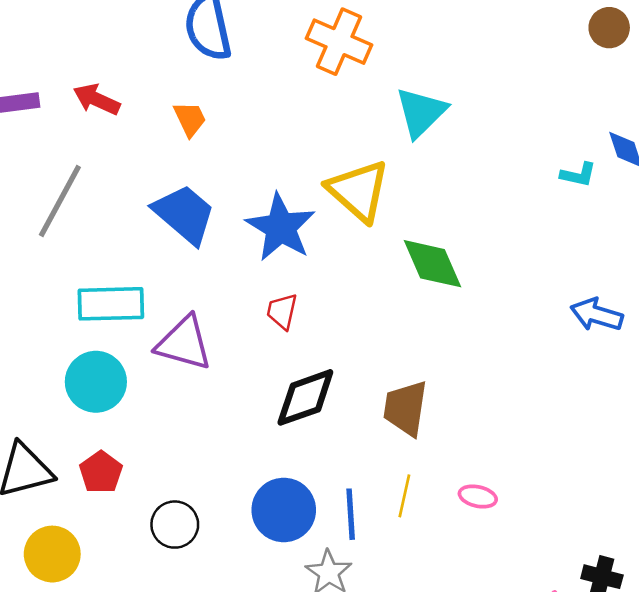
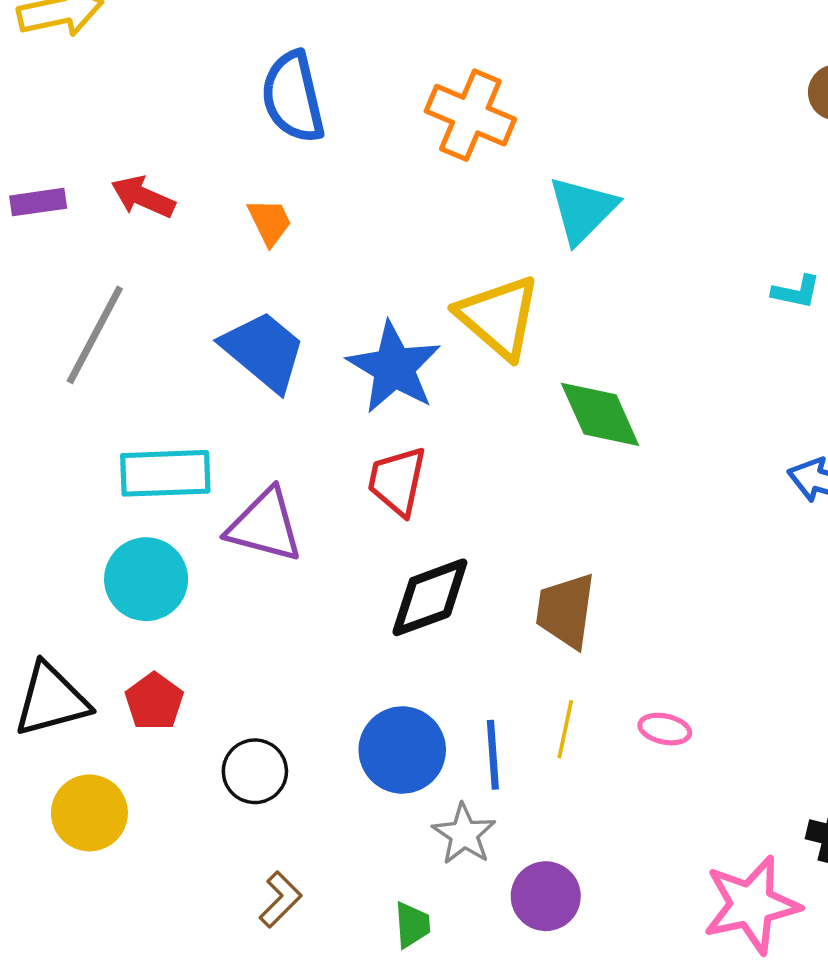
red trapezoid: (282, 311) -> (397, 481), size x1.4

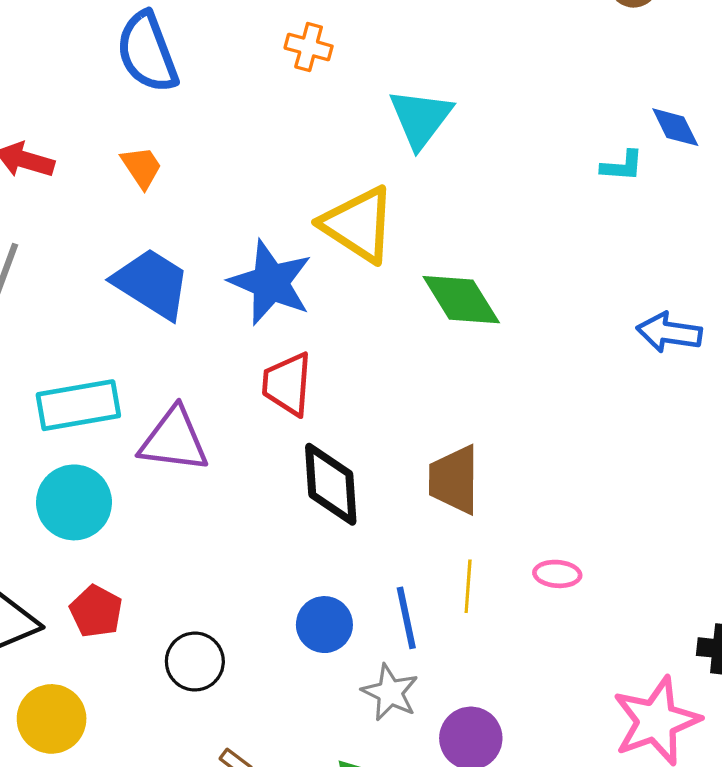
orange cross: (470, 115) -> (309, 47), size x0.6
black diamond: (430, 597) -> (331, 484), turned -66
blue circle: (402, 750) -> (324, 625), size x0.7

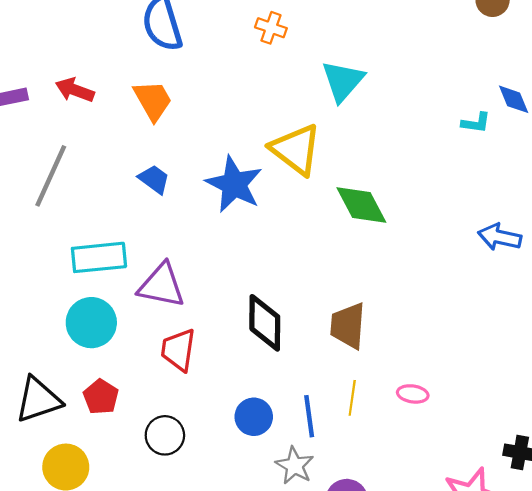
orange trapezoid: (141, 167) -> (153, 100), size x1.4
blue trapezoid: (152, 284) -> (154, 179), size x0.6
red trapezoid: (287, 384) -> (178, 350), moved

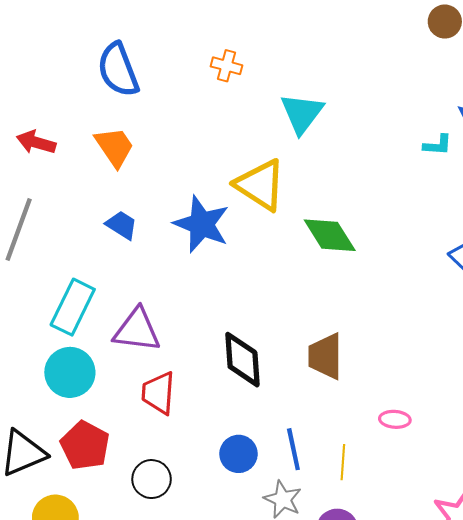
cyan rectangle: (99, 257) -> (73, 307), turned -54
red pentagon: (101, 397) -> (85, 445), size x1.4
yellow line: (352, 398) -> (343, 462), moved

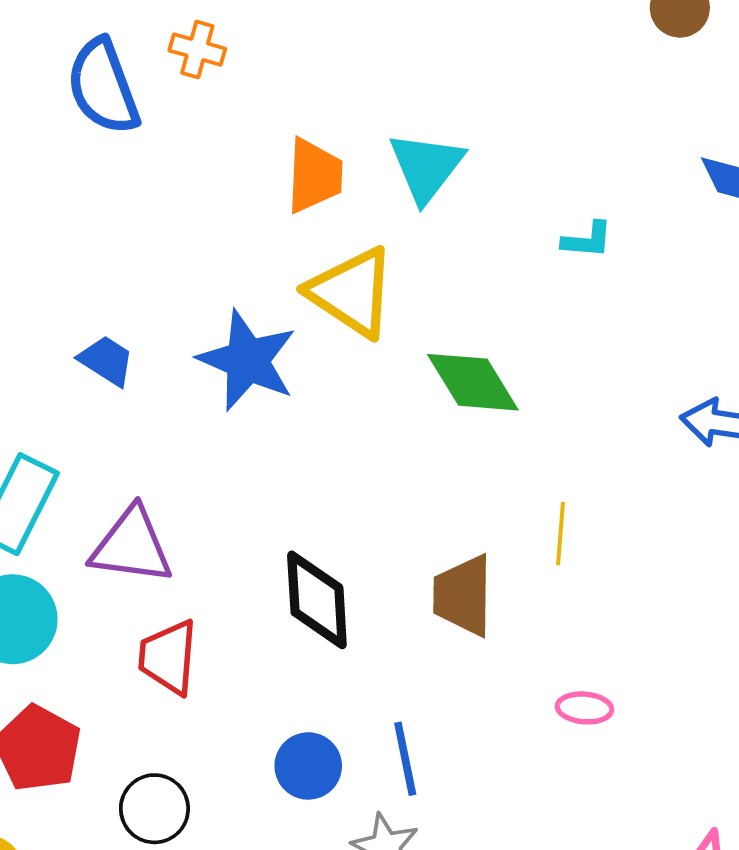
orange cross: (227, 66) -> (197, 50), moved
cyan L-shape: (438, 145) -> (587, 240), moved
orange trapezoid: (114, 147) -> (314, 176), moved, turned 36
yellow line: (343, 462) -> (560, 534), moved

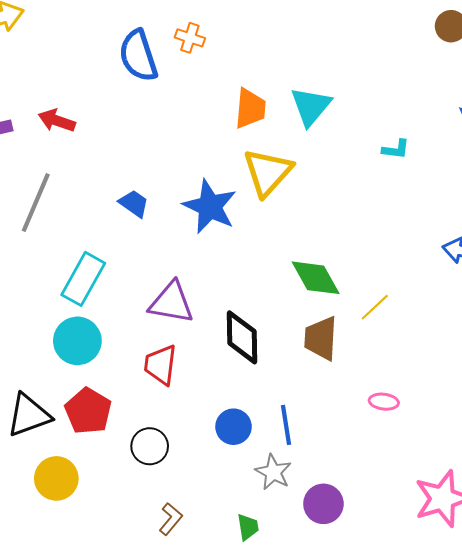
yellow triangle: (352, 292) -> (268, 172), turned 36
green diamond: (473, 382) -> (316, 278), moved
yellow line: (560, 534) -> (375, 307), turned 40
purple triangle: (132, 546) -> (171, 303), moved

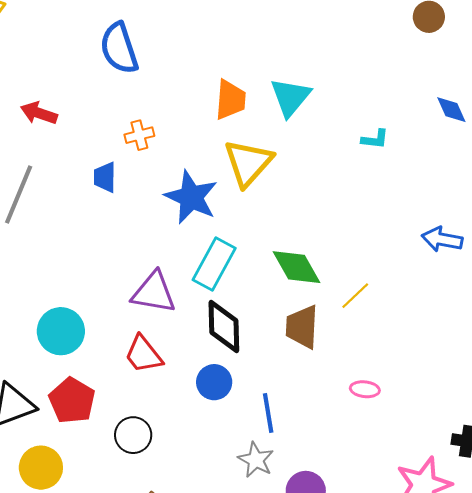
orange cross: (190, 38) -> (139, 135), moved, turned -32
blue trapezoid: (134, 203) -> (105, 177), moved, turned -124
cyan rectangle: (83, 279) -> (214, 264), moved
red trapezoid: (161, 365) -> (143, 354), turned -45
blue circle: (233, 427) -> (214, 382), moved

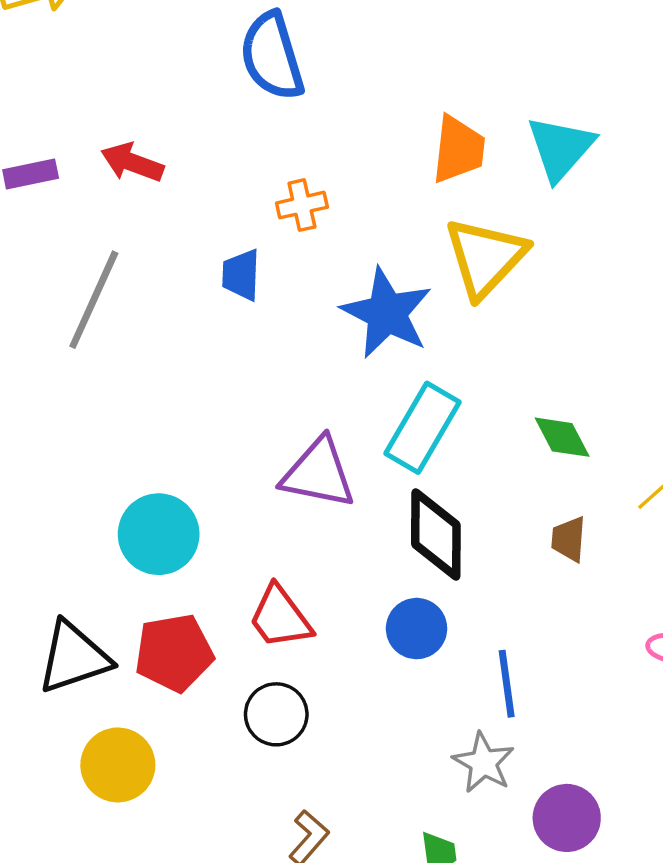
green diamond: (296, 267) -> (562, 437), size x0.7
brown trapezoid: (302, 327) -> (569, 539), size x0.6
red trapezoid: (143, 354) -> (280, 617), moved
red pentagon: (72, 401) -> (174, 653), turned 30

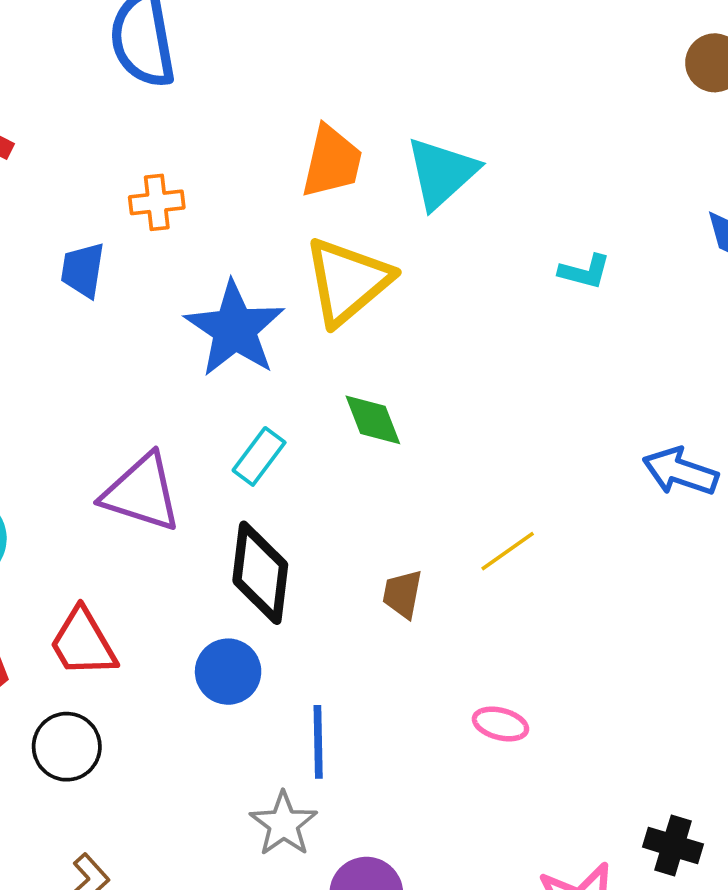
cyan rectangle: (422, 428) -> (259, 456), size x0.6
green diamond: (562, 437) -> (373, 420), moved

